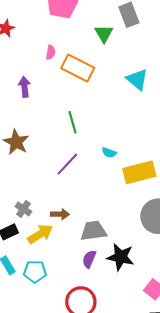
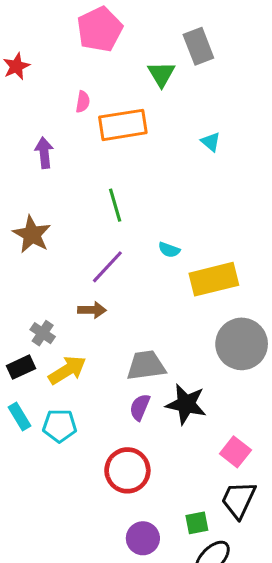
orange rectangle: (78, 68) -> (123, 125), turned -36
cyan triangle: (137, 79) -> (211, 142), size x0.6
brown arrow: (60, 214) -> (92, 310), moved

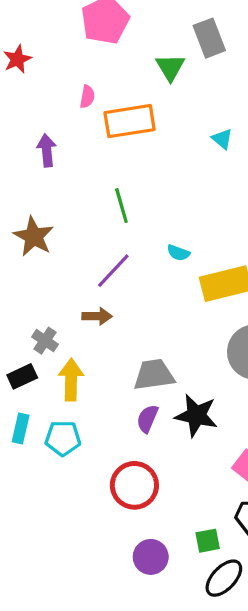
yellow arrow: (67, 370) -> (71, 380), turned -57
cyan rectangle: (19, 416) -> (21, 428), turned 44

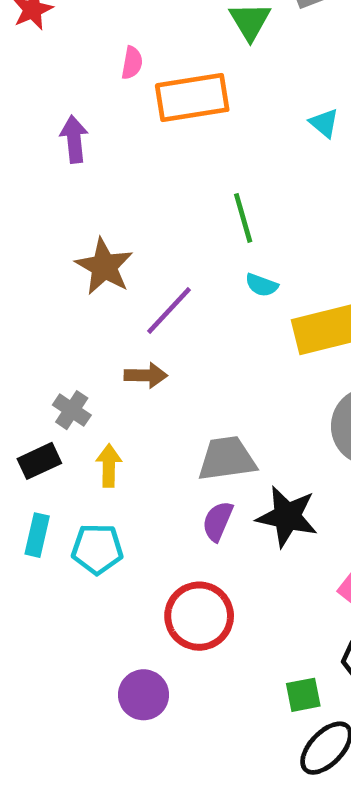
green line: (121, 206) -> (243, 218), moved
brown star: (34, 237) -> (104, 267), moved
yellow arrow: (71, 380) -> (109, 466), size x0.7
purple circle: (151, 557) -> (144, 695), moved

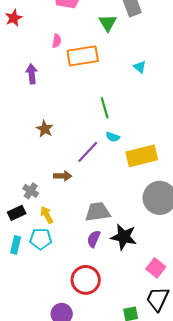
brown star: (104, 267) -> (45, 129), size x0.7
purple line: (169, 311) -> (88, 152), moved
yellow arrow: (109, 466) -> (47, 215), turned -30
cyan pentagon: (97, 549) -> (41, 239), moved

